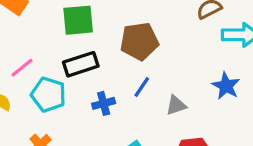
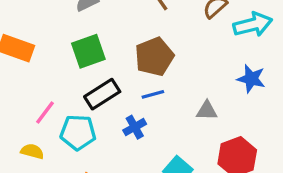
blue line: (142, 87) -> (153, 94), moved, turned 55
gray triangle: (176, 105) -> (207, 111), turned 35

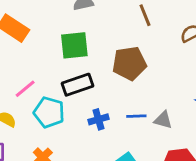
blue line: (153, 94) -> (136, 116), moved

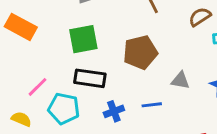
black rectangle: (77, 85) -> (90, 78), turned 32
gray triangle: (163, 120) -> (180, 80), moved

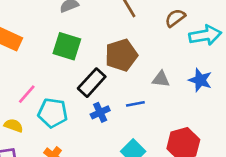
green square: (83, 39) -> (67, 46), turned 32
black rectangle: (90, 78) -> (92, 83), moved, turned -52

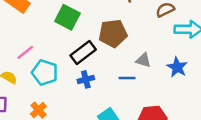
blue line: (135, 104) -> (127, 78), moved

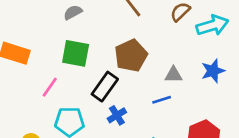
pink line: (25, 52) -> (50, 87), moved
blue star: (177, 67) -> (213, 71), turned -30

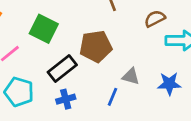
blue line: (162, 100) -> (113, 97), turned -66

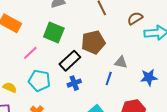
blue star: (169, 84) -> (149, 77), moved

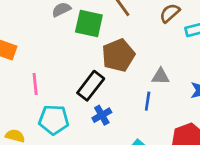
green square: (54, 32) -> (89, 24), moved
pink line: (30, 53) -> (35, 84), turned -42

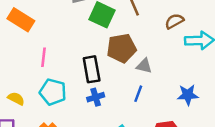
gray triangle: (160, 76) -> (144, 66), moved
black rectangle: (91, 86) -> (92, 69), turned -60

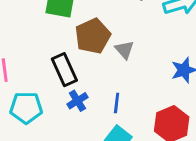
gray triangle: (144, 66) -> (124, 50), turned 49
blue line: (138, 94) -> (117, 103), moved

